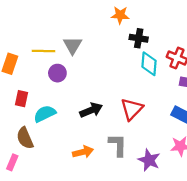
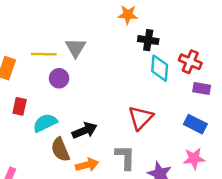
black arrow: (91, 110) -> (85, 130), moved
brown semicircle: (25, 138) -> (60, 150), moved

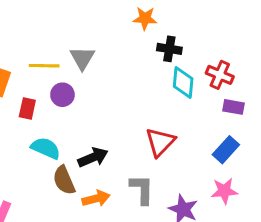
red rectangle: (20, 106) -> (27, 108), moved
cyan semicircle: (45, 123) -> (46, 148), turned 50
blue rectangle: (195, 124) -> (226, 150), turned -75

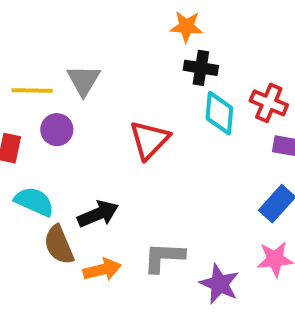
orange star: (145, 18) -> (186, 27), moved
red triangle: (160, 142) -> (149, 140), moved
gray L-shape: (142, 189) -> (164, 257), turned -88

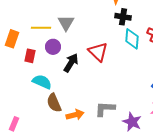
red triangle: (149, 140) -> (98, 52), turned -30
black arrow: (98, 214) -> (71, 63), moved, turned -36

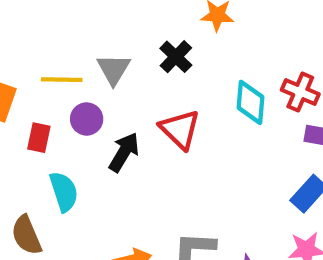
black cross: (123, 17) -> (176, 57), moved, turned 35
cyan semicircle: (42, 82) -> (64, 192), turned 48
brown semicircle: (54, 103) -> (26, 235), moved

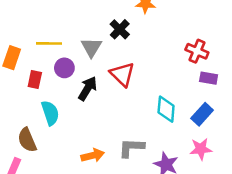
gray triangle: (114, 69) -> (91, 47), moved
cyan diamond: (251, 102) -> (166, 109), moved

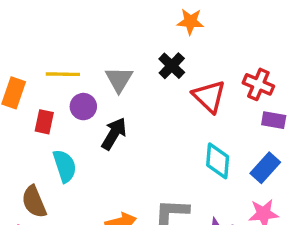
black cross: (120, 29) -> (172, 66), moved
red triangle: (122, 74) -> (209, 96), moved

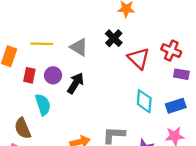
gray triangle: (119, 79) -> (79, 47), turned -30
purple circle: (83, 107) -> (53, 75), moved
blue rectangle: (265, 168) -> (176, 106), turned 30

